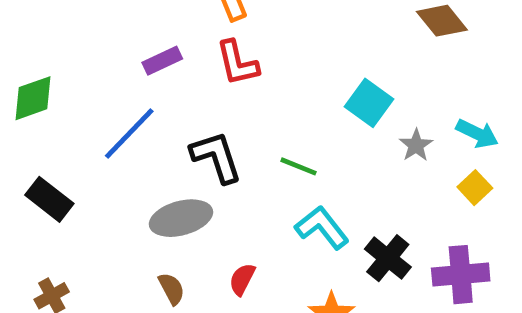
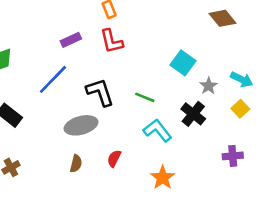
black cross: (388, 258) -> (193, 114), moved
purple cross: (461, 275) -> (233, 156), size x0.7
brown semicircle: (172, 289) -> (76, 164), turned 42

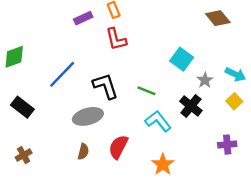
purple rectangle: (71, 40) -> (83, 18), moved
red semicircle: (114, 158) -> (118, 147), size x1.5

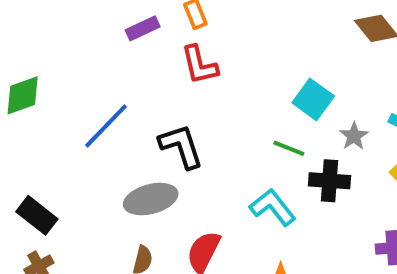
green line: (146, 91) -> (289, 148), moved
black cross: (191, 106) -> (329, 181), turned -35
black rectangle: (22, 107) -> (37, 215), moved

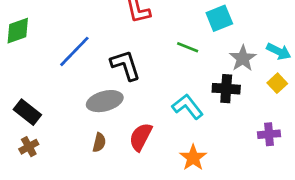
cyan square: (313, 99) -> (219, 18), moved, turned 32
gray star: (354, 136) -> (243, 58), size x1.4
green line: (289, 148) -> (188, 47), moved

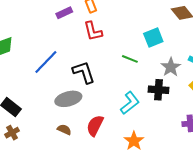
cyan L-shape: (188, 107) -> (130, 103), turned 90
brown semicircle: (99, 142) -> (64, 130), turned -80

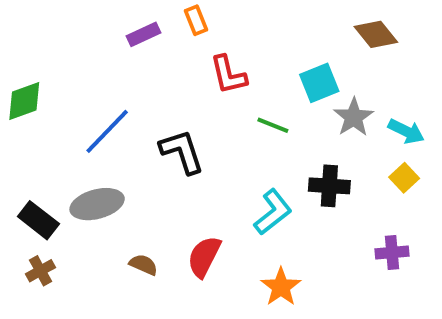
red L-shape: (93, 31) -> (228, 75), moved
gray star: (171, 67) -> (354, 117), moved
gray ellipse: (68, 99) -> (97, 204), moved

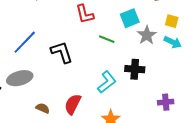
yellow square: (404, 178) -> (172, 21), moved, turned -32

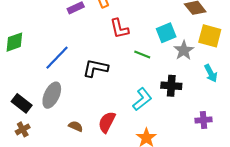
yellow square: (172, 21) -> (210, 36), size x1.6
cyan arrow: (173, 42) -> (211, 73), moved, turned 36
black L-shape: (62, 52) -> (95, 68), turned -60
gray ellipse: (20, 78) -> (52, 95), turned -50

